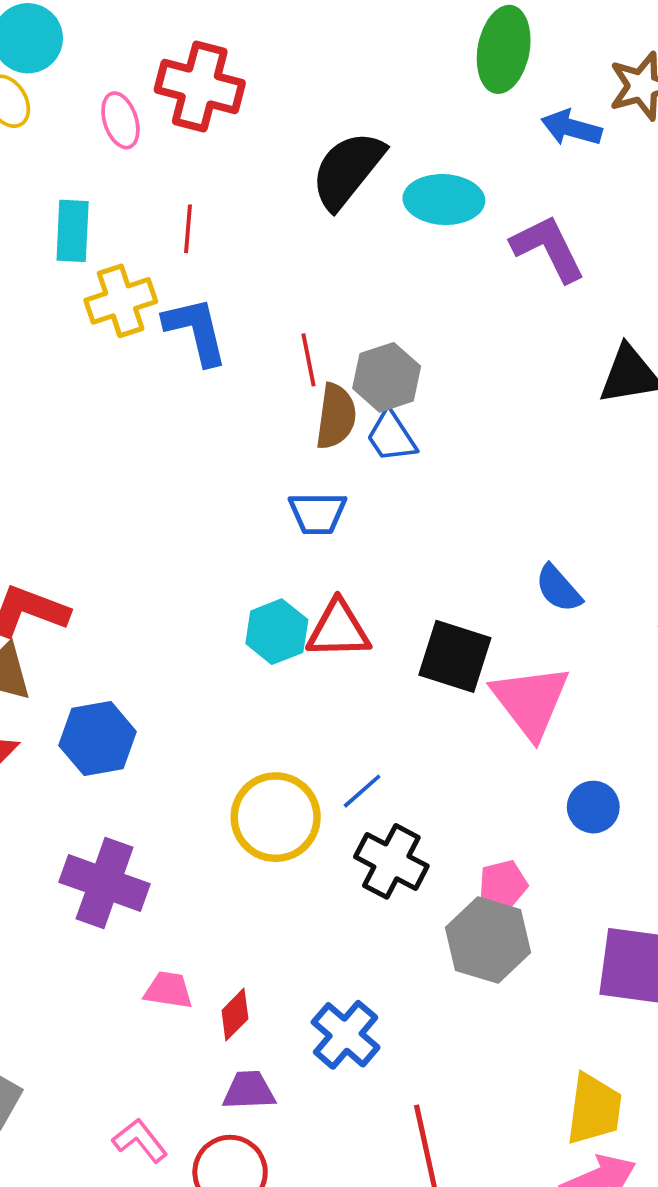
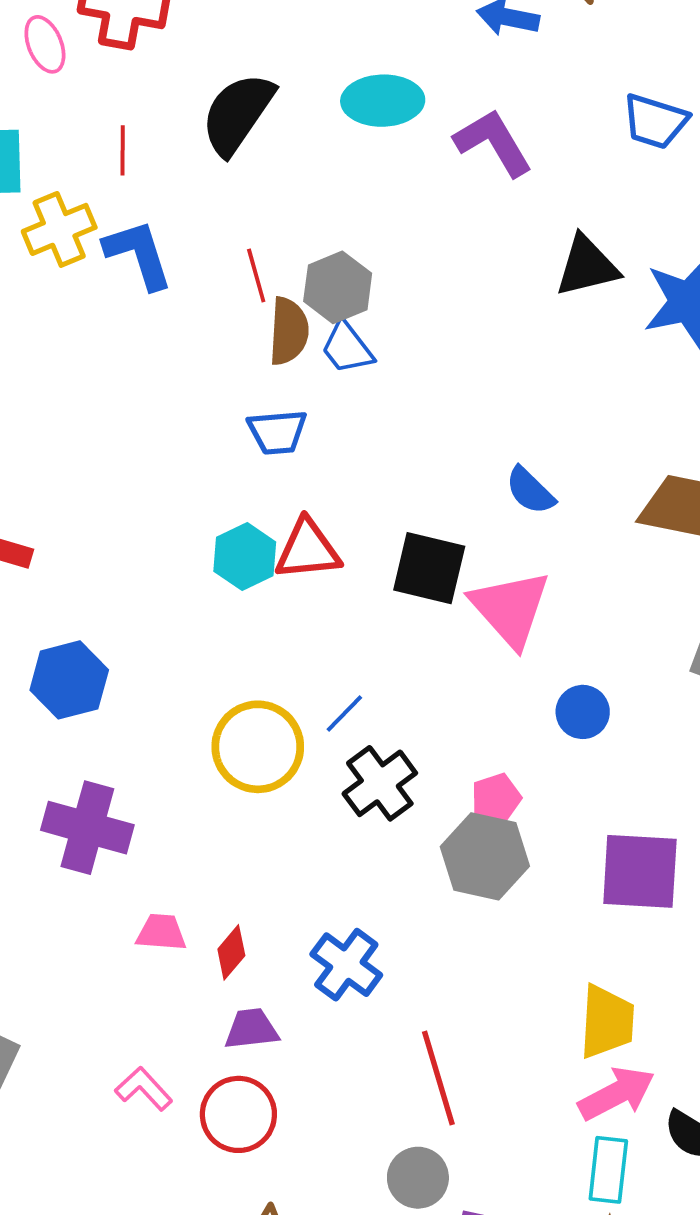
black semicircle: (348, 170) -> (238, 114), moved
black cross: (391, 861) -> (380, 783), turned 30

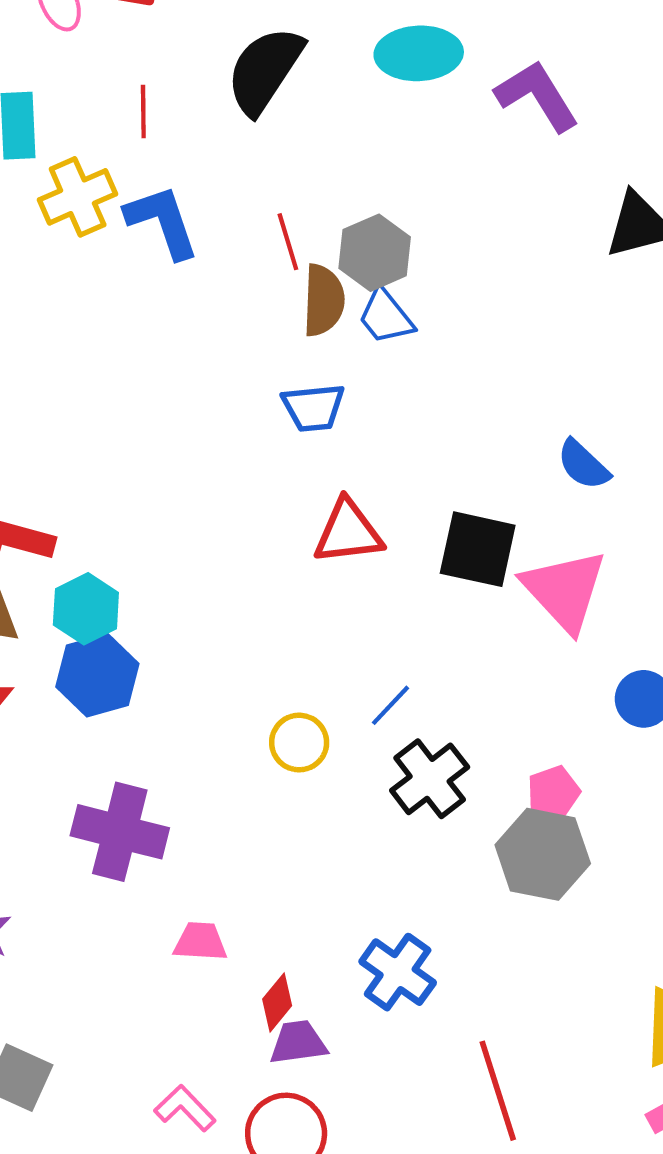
cyan hexagon: (245, 557) -> (86, 609), moved
yellow circle: (258, 747) -> (299, 743), size x0.6
red diamond: (231, 952) -> (277, 1002), moved

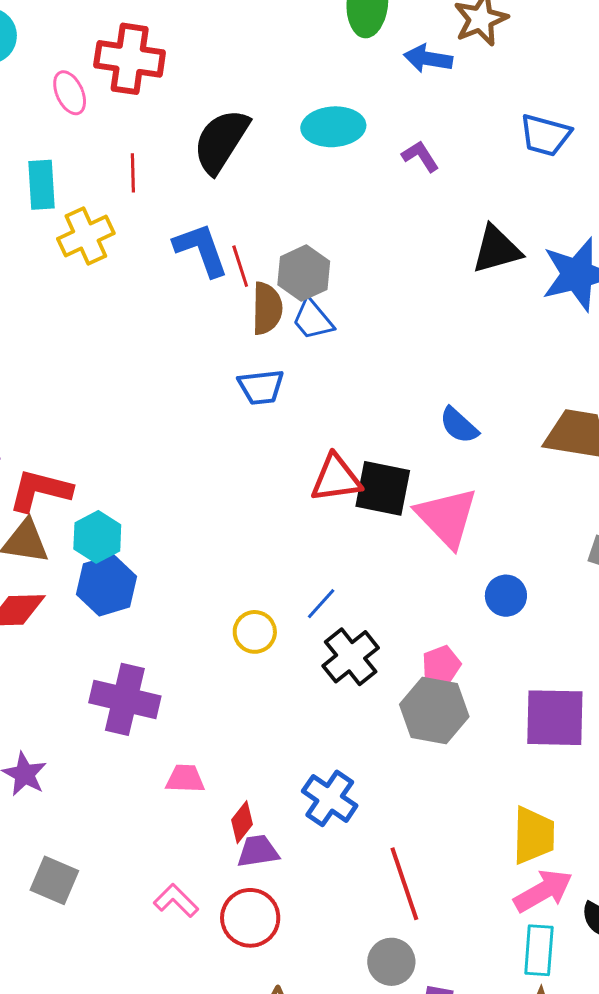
purple L-shape: (537, 96) -> (420, 156), size x0.6
blue L-shape: (162, 222) -> (201, 250), moved
red triangle: (348, 532) -> (336, 478), moved

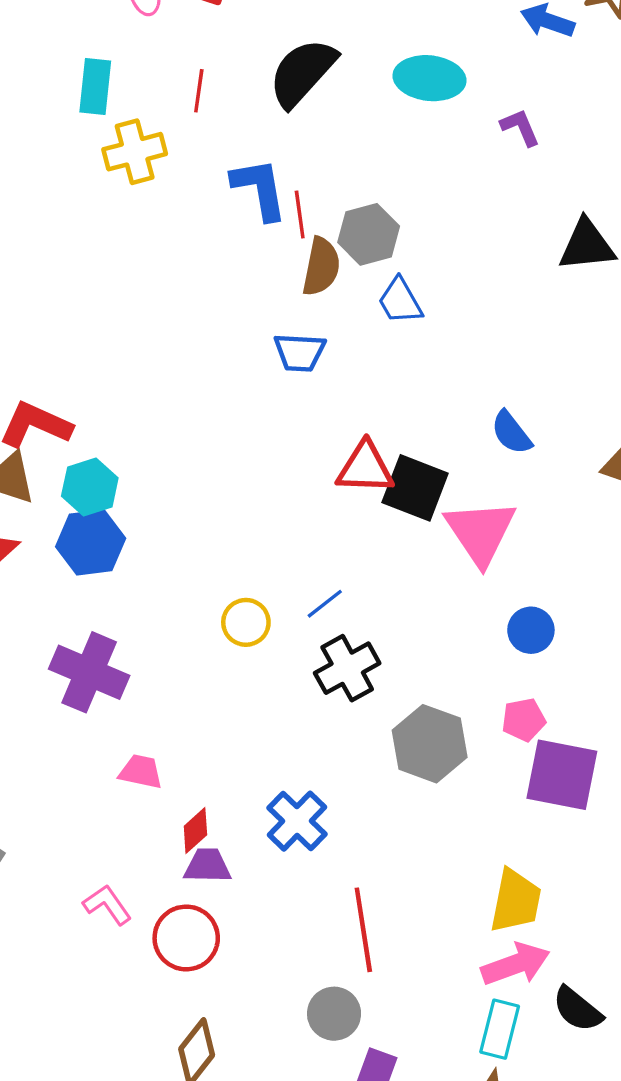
blue trapezoid: (313, 320) -> (400, 301), moved
pink pentagon: (441, 665) -> (524, 720), moved

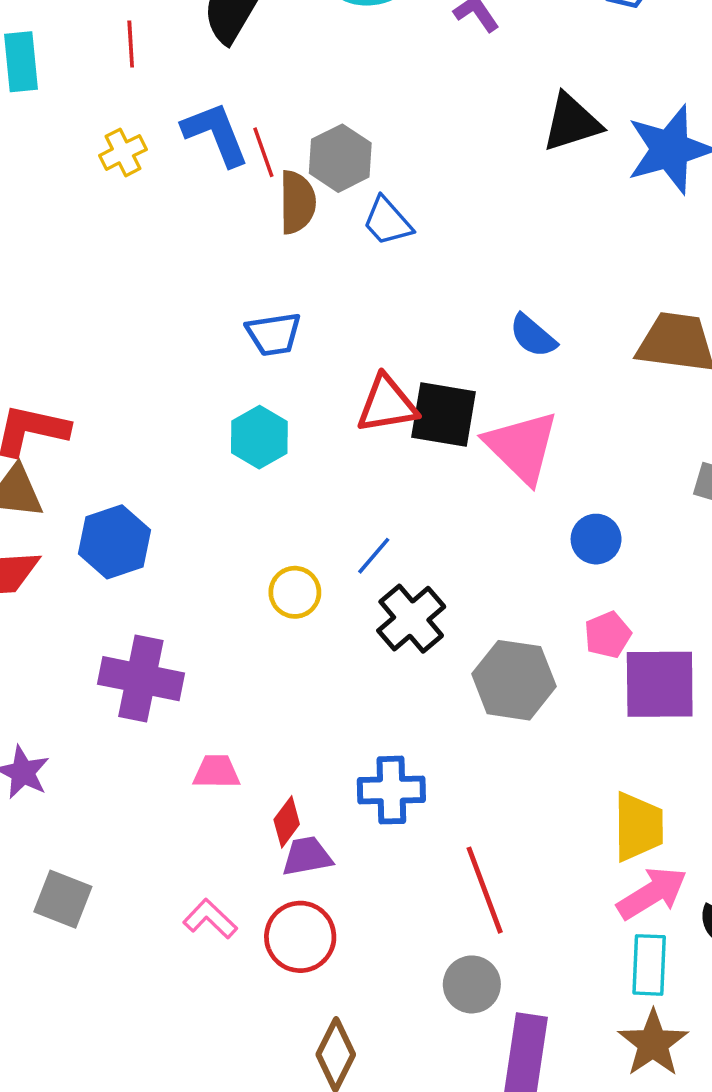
yellow cross: (135, 152) -> (123, 152), moved, size x0.7
blue trapezoid: (300, 352) -> (274, 334), moved
cyan hexagon: (90, 487) -> (259, 437), moved
blue cross: (297, 821) -> (391, 790), turned -34

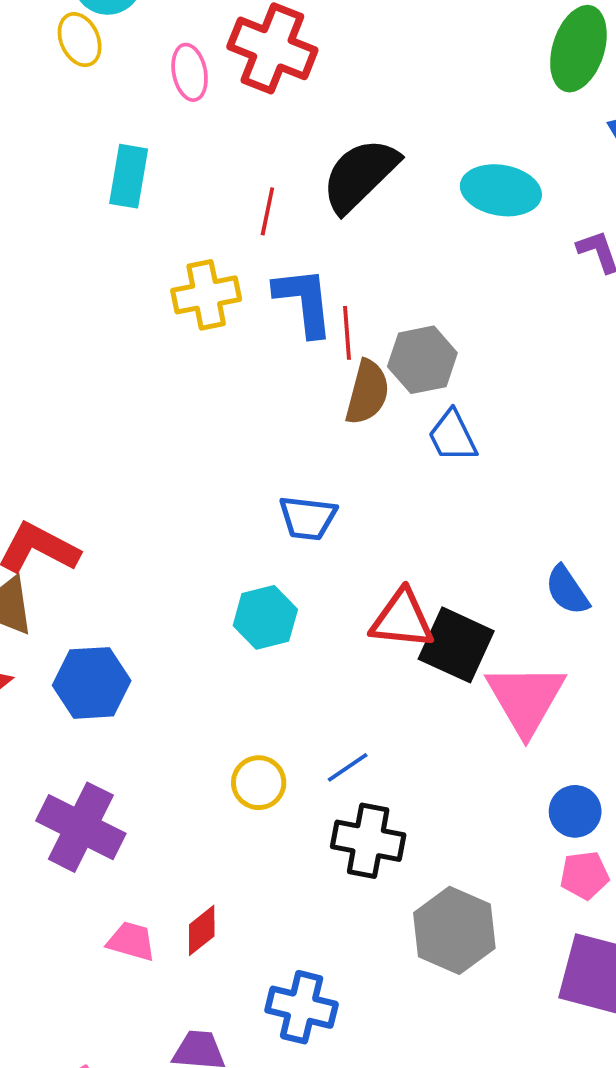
red line: (131, 44) -> (267, 211), moved
yellow cross: (123, 152) -> (206, 295), size x1.4
black cross: (411, 619) -> (368, 841), turned 36
pink pentagon: (608, 635) -> (584, 875), moved
red diamond: (287, 822) -> (202, 930), moved

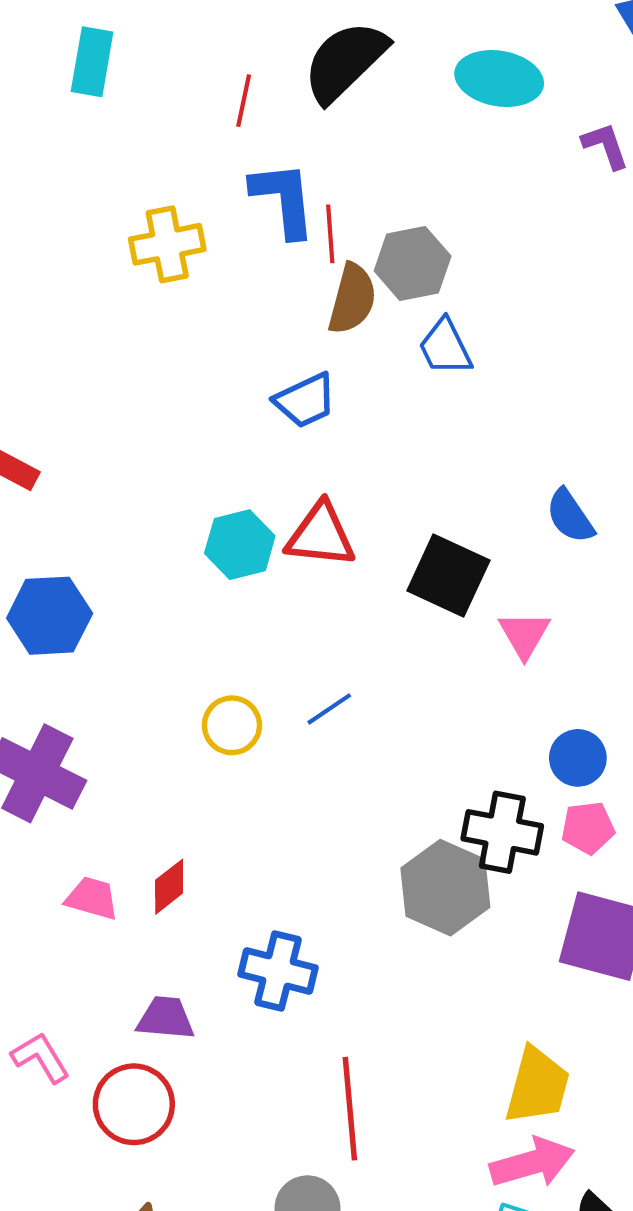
yellow cross: (206, 295) -> (167, 244), moved
blue trapezoid: (308, 518) -> (305, 400), moved, turned -32
red triangle: (402, 619) -> (321, 535), moved
pink triangle: (526, 699) -> (524, 635), size x0.6
black cross: (368, 841) -> (502, 832), moved

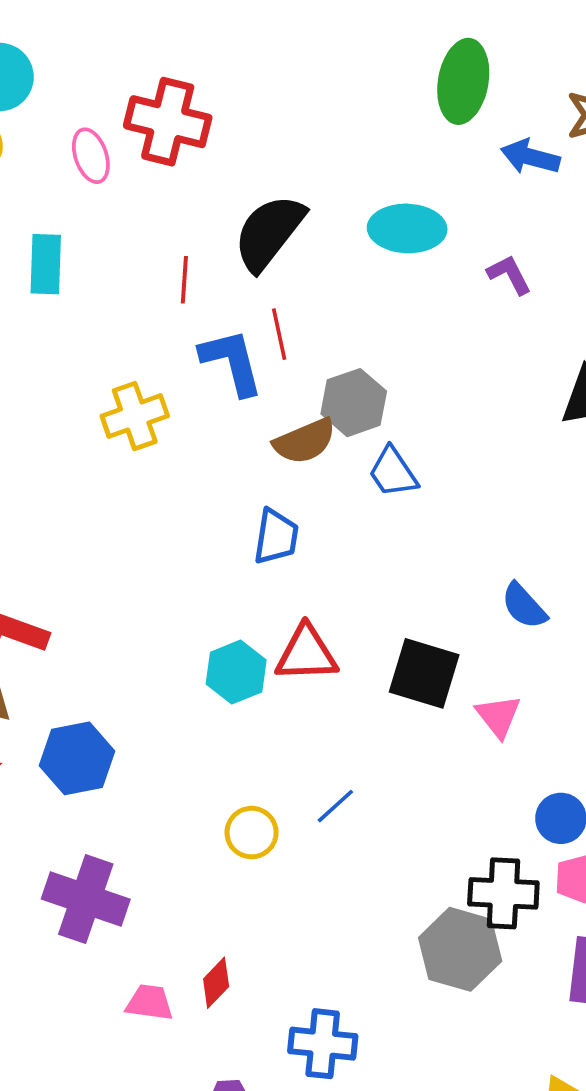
red line: (330, 234) -> (279, 334), moved
brown semicircle: (352, 299) -> (305, 441), turned 60
blue trapezoid: (305, 400) -> (276, 537), turned -48

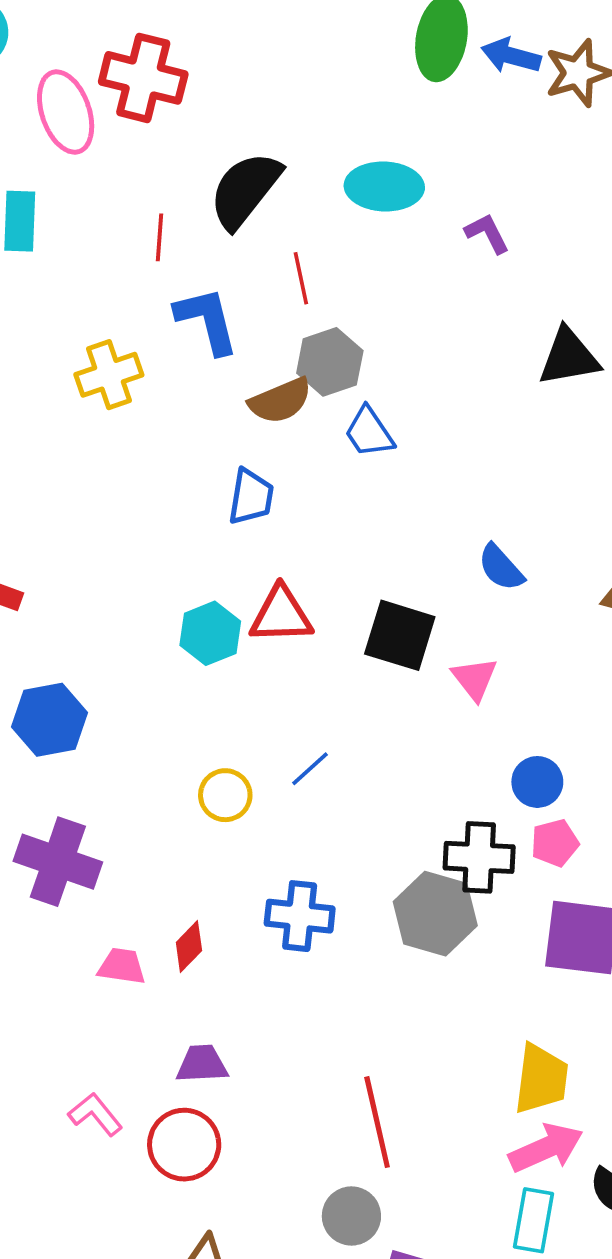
pink ellipse: (91, 156) -> (66, 112), size x1.5
blue arrow: (530, 157) -> (511, 56), moved
red line: (279, 334) -> (301, 278), moved
blue cross: (323, 1044) -> (300, 916), moved

